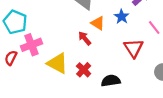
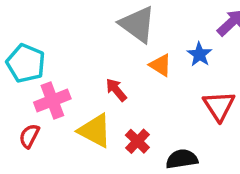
red arrow: (85, 38) -> (116, 90), moved
red semicircle: (11, 58) -> (29, 136), moved

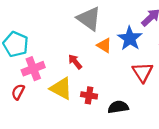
blue star: (199, 54) -> (130, 38), size x1.5
red cross: (137, 141) -> (89, 95), turned -35

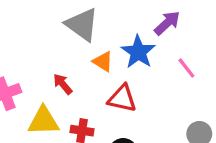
red triangle: (143, 72) -> (122, 99), moved, turned -45
yellow triangle: (61, 88) -> (43, 121), turned -30

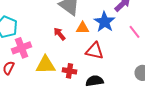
orange triangle: (103, 62) -> (83, 28), turned -32
red arrow: (63, 84) -> (60, 34), moved

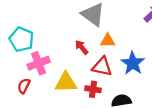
blue star: (105, 22) -> (133, 63), moved
red triangle: (95, 51) -> (102, 67), moved

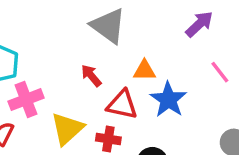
orange triangle: (108, 41) -> (144, 70), moved
yellow triangle: (66, 82) -> (67, 129), turned -40

